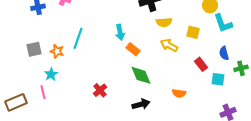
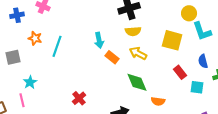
yellow semicircle: (164, 22) -> (133, 31), moved
yellow square: (193, 32) -> (172, 40), size x1.5
yellow arrow: (169, 45) -> (138, 53), moved
orange star: (57, 51) -> (35, 38), moved
green diamond: (141, 75) -> (137, 82), moved

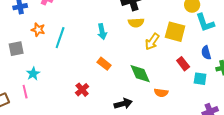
yellow arrow: (138, 53) -> (152, 42), moved, turned -84
orange rectangle: (112, 57) -> (104, 64), moved

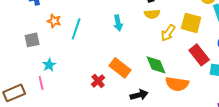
orange rectangle: (104, 64) -> (120, 68), moved, size x1.5
red rectangle: (183, 64) -> (199, 55), size x1.5
orange semicircle: (161, 93) -> (177, 84), size x1.6

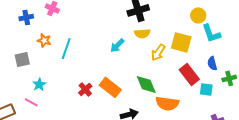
cyan arrow: (118, 23) -> (117, 45), moved, turned 56
red cross: (98, 81) -> (85, 89), moved
pink line: (41, 83) -> (31, 102), turned -48

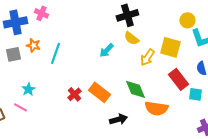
blue cross: (26, 17) -> (15, 22), size x1.6
yellow semicircle: (142, 33) -> (131, 38), turned 42
gray square: (22, 59) -> (13, 54), moved

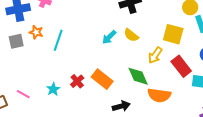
yellow semicircle: (131, 38) -> (131, 35), moved
yellow arrow: (147, 57) -> (155, 55), moved
cyan star: (28, 89) -> (53, 89), moved

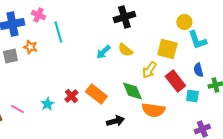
cyan line: (58, 40) -> (58, 32), moved, turned -35

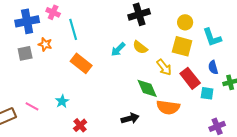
yellow circle: (184, 22) -> (185, 22), moved
yellow arrow: (149, 70) -> (164, 67), turned -72
orange rectangle: (96, 94) -> (81, 63), moved
red cross: (71, 96) -> (80, 125), moved

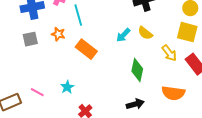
orange star: (45, 44) -> (58, 34), moved
green diamond: (147, 88) -> (137, 70), moved, turned 35

